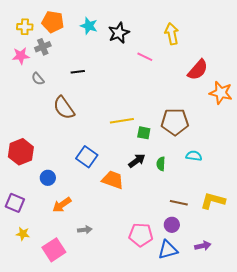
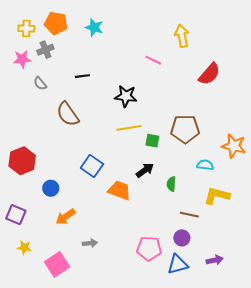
black star: (119, 33) -> (126, 96), moved, turned 30
orange star: (221, 93) -> (234, 146), moved
green semicircle: (161, 164) -> (171, 184), moved
yellow L-shape: (213, 201) -> (217, 196), moved

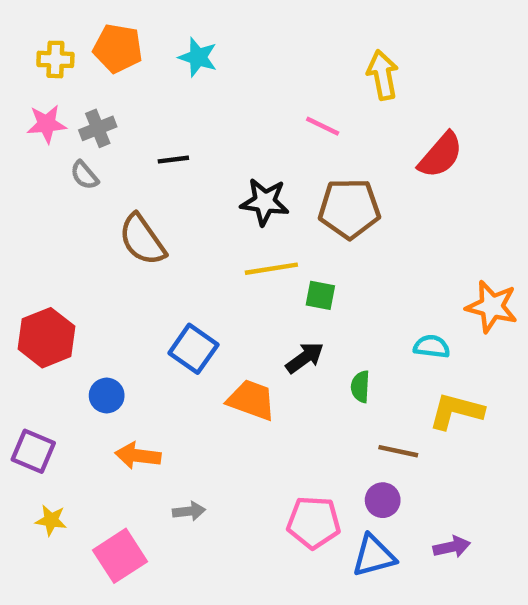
gray cross: (45, 50) -> (98, 128), moved
brown pentagon: (185, 129) -> (349, 209), moved
orange arrow: (66, 217) -> (138, 456), turned 42

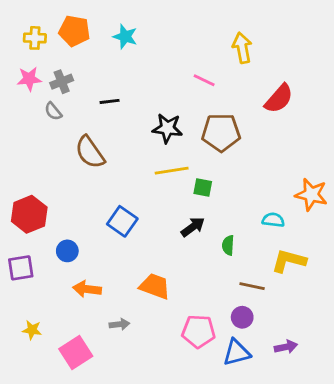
orange trapezoid: (251, 400) -> (155, 286), moved
purple square: (33, 451) -> (21, 268), moved, turned -32

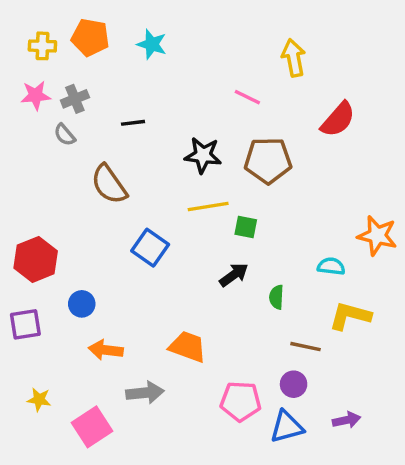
blue square: (122, 221) -> (150, 248), moved
gray arrow: (119, 324) -> (145, 393), size x1.5

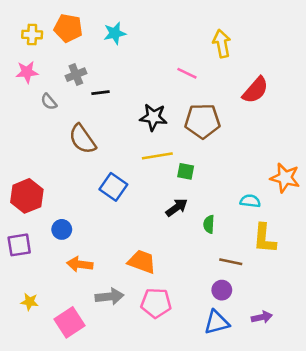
cyan star: (152, 44) -> (115, 33), turned -30
gray cross: (75, 99) -> (76, 75), moved
yellow L-shape: (350, 316) -> (264, 238), turned -100
pink pentagon: (241, 401) -> (156, 303), moved

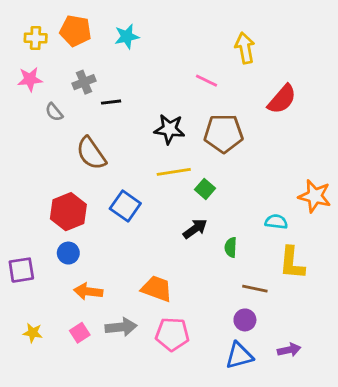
green square: (186, 171) -> (205, 189), turned 30
red hexagon: (27, 196) -> (68, 212), moved
pink square: (70, 322) -> (80, 333), moved, size x0.6

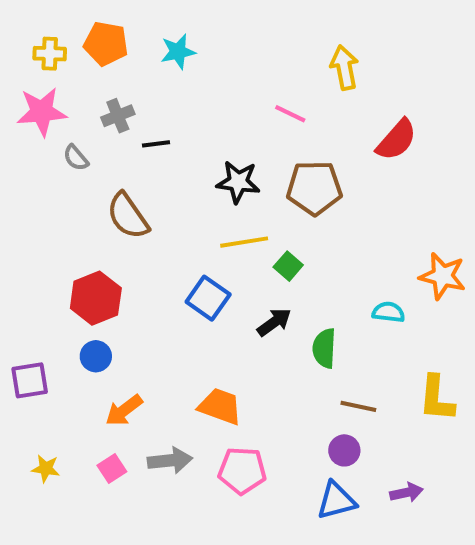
pink star: (30, 79) -> (42, 112), size x1.4
blue square: (125, 206) -> (208, 298), moved
green semicircle: (231, 247) -> (324, 348), size x1.4
yellow L-shape: (292, 263) -> (437, 398), moved
orange arrow: (88, 291) -> (124, 410), turned -44

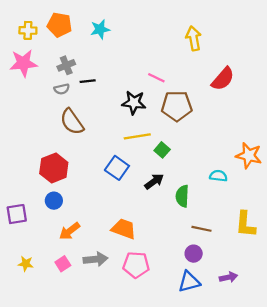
pink line: (290, 114) -> (156, 78), moved
gray semicircle: (76, 158) -> (62, 89), moved, turned -63

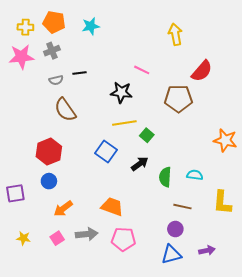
gray cross: (66, 65) -> (52, 51), moved
brown pentagon: (177, 106) -> (178, 99), moved
cyan semicircle: (218, 176) -> (195, 175), moved

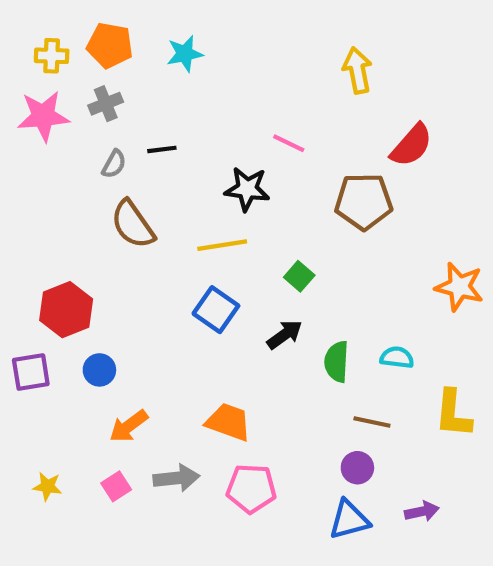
gray semicircle: (56, 80) -> (114, 164), turned -48
yellow line: (124, 123) -> (222, 245), moved
red hexagon: (49, 152) -> (66, 310), moved
purple square: (15, 193) -> (31, 372), moved

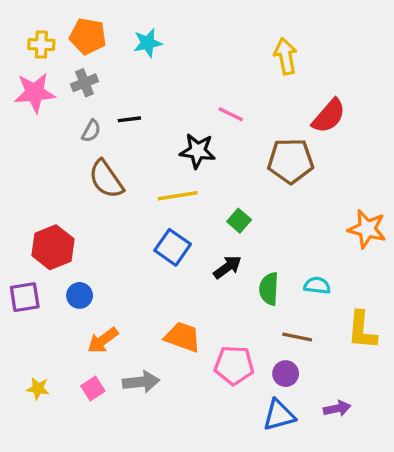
pink pentagon: (251, 489) -> (234, 365), moved

